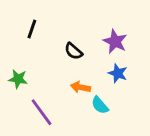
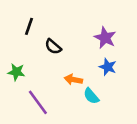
black semicircle: (73, 51) -> (53, 47), moved

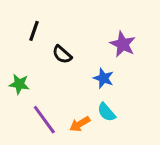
blue star: (108, 67) -> (103, 78), moved
orange arrow: (73, 80) -> (80, 124), moved, turned -42

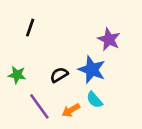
black semicircle: (62, 55) -> (59, 75), moved, turned 108
blue star: (103, 78) -> (92, 70), size x1.5

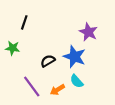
green star: (17, 75) -> (13, 48), moved

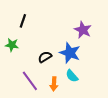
orange arrow: (57, 90) -> (54, 84), turned -56

